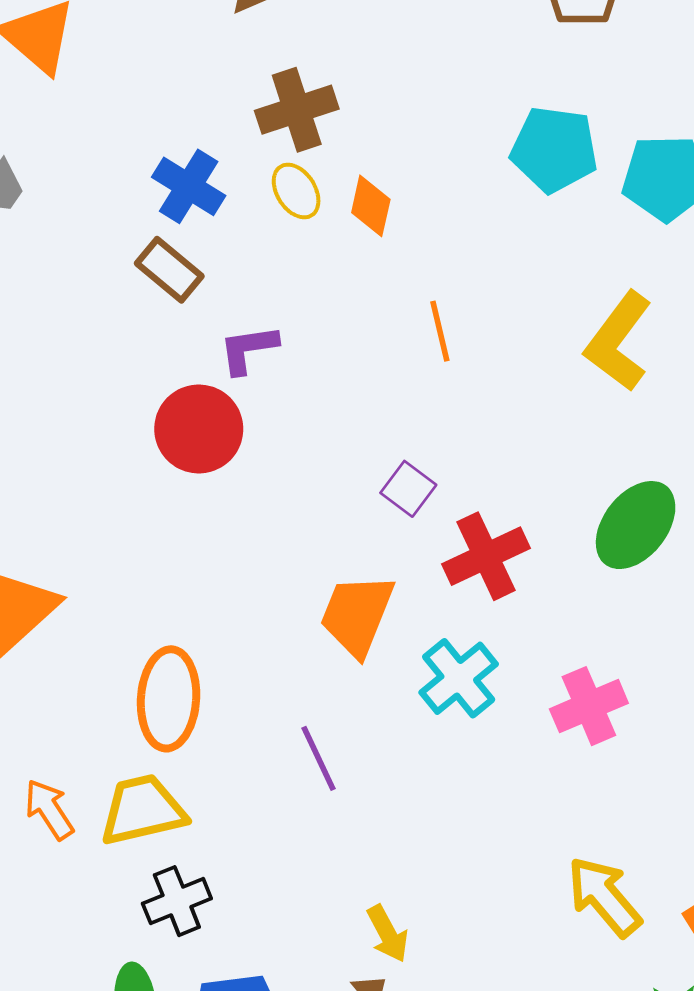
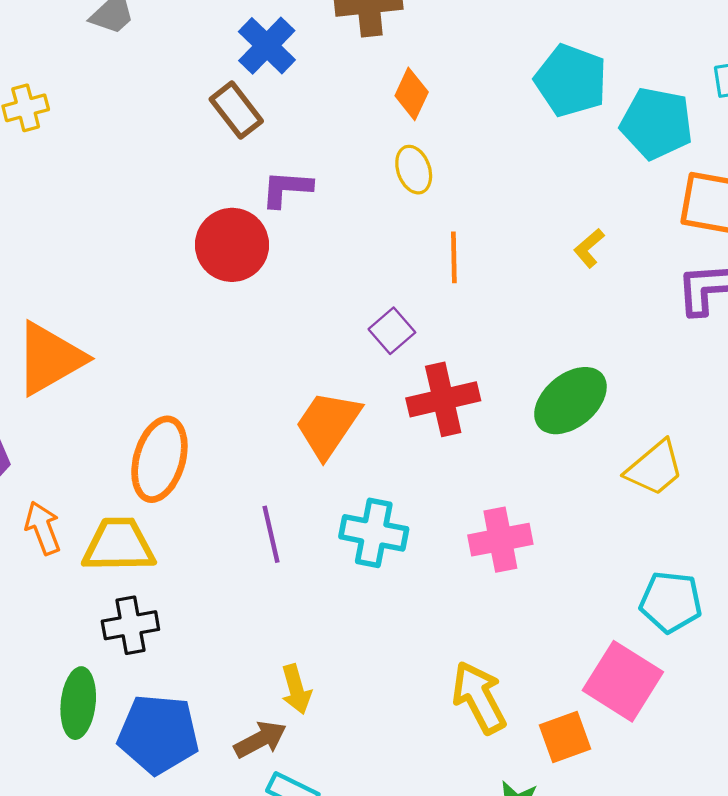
yellow ellipse: (296, 191) -> (414, 170), moved
orange line: (440, 331) -> (454, 257), moved
yellow L-shape: (618, 341) -> (589, 248), size x0.5
cyan cross: (459, 678) -> (374, 533), moved, turned 38

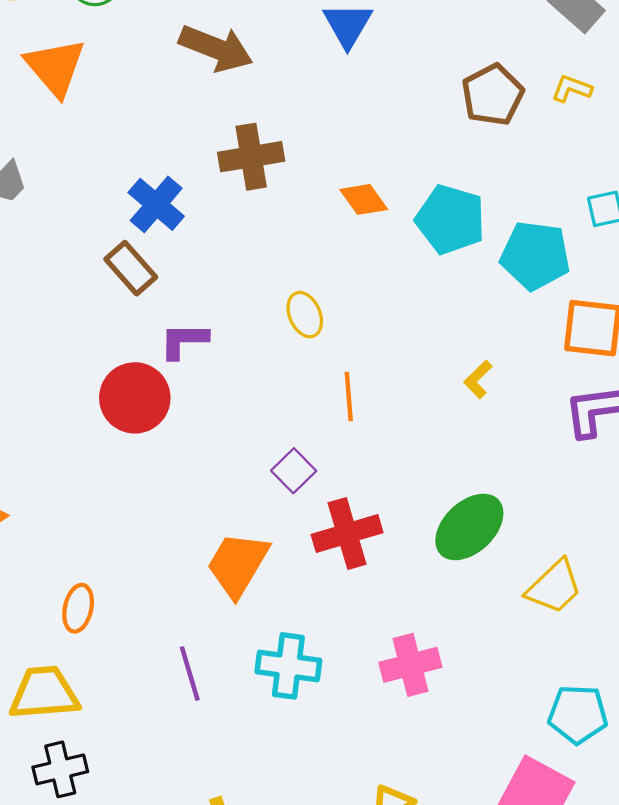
orange diamond: (412, 94) -> (364, 199), moved, turned -57
orange ellipse: (159, 459) -> (78, 608), size x0.6

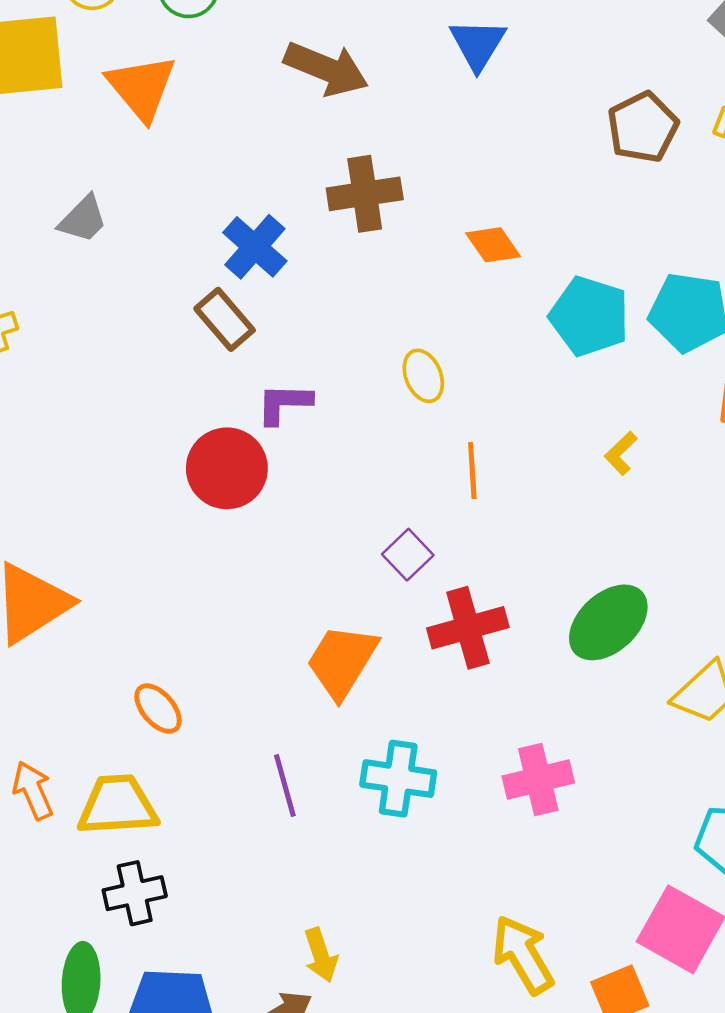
cyan pentagon: (450, 219) -> (589, 316), moved
orange ellipse: (78, 608) -> (158, 709), turned -54

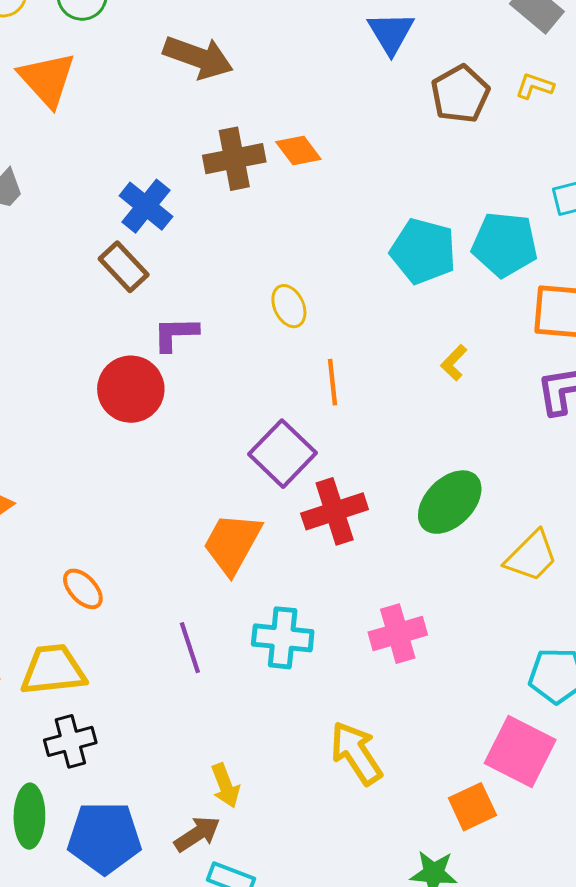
blue triangle: (478, 44) -> (391, 33), moved
orange diamond: (493, 245) -> (298, 151), moved
purple square: (408, 555) -> (283, 454), size x1.6
yellow arrow: (523, 955) -> (356, 753), moved

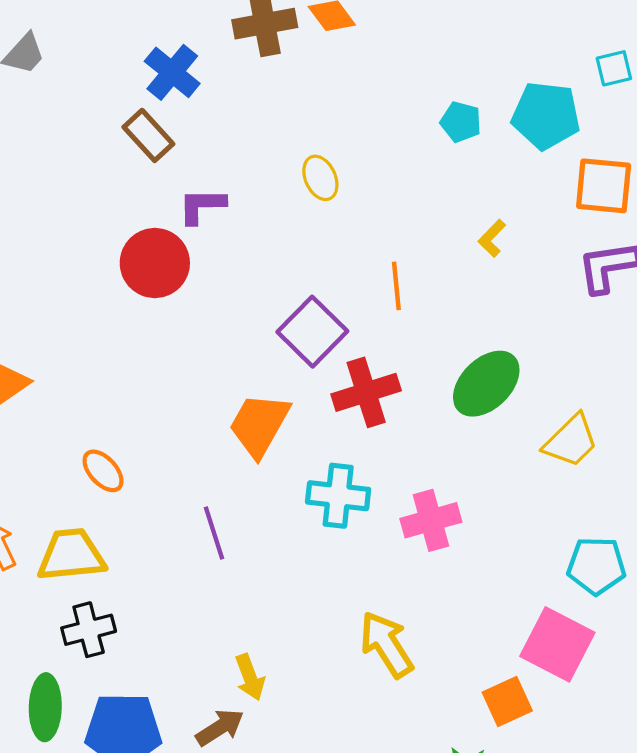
cyan pentagon: (423, 251) -> (461, 122), size x0.6
orange line: (332, 382) -> (396, 286), moved
cyan cross: (283, 638) -> (338, 496), moved

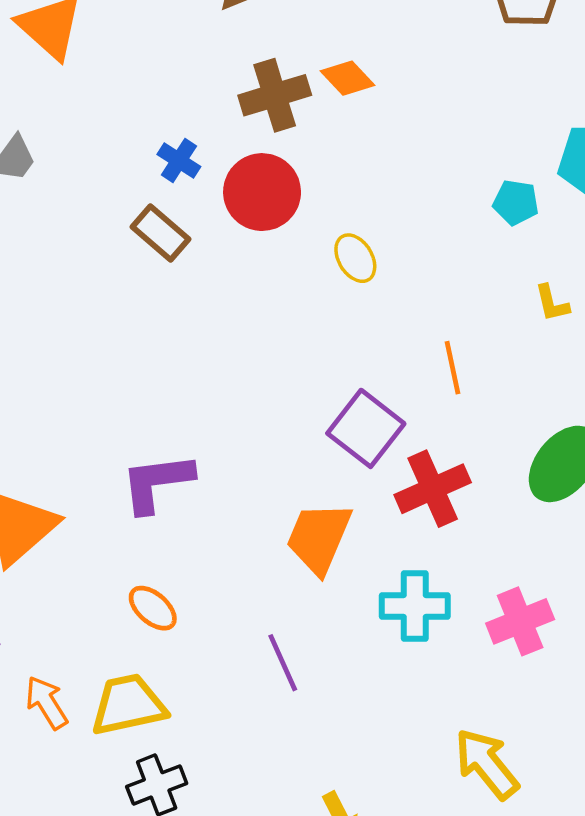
blue cross: (172, 72) -> (179, 160), size x0.7
cyan pentagon: (461, 122) -> (516, 202), moved
purple L-shape: (202, 206) -> (157, 483), moved, size x1.4
yellow L-shape: (492, 238) -> (552, 303), turned -51
red circle: (155, 263) -> (262, 192), moved

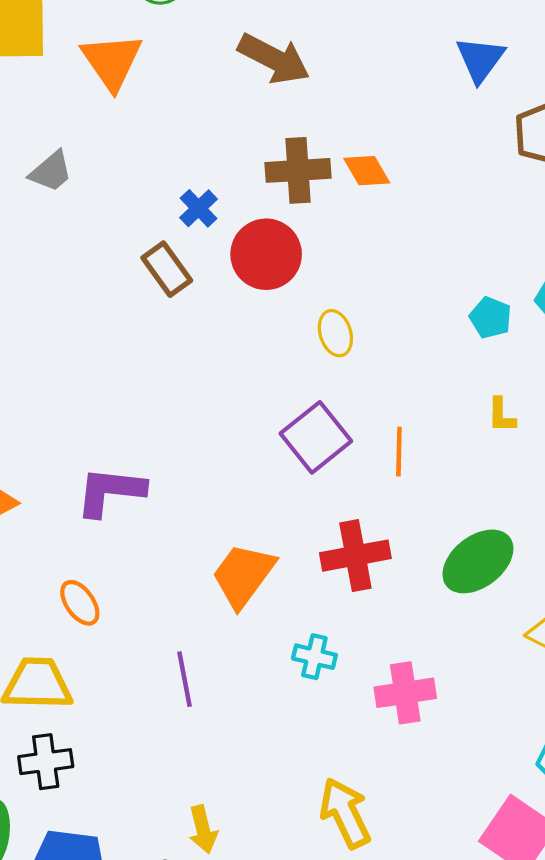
purple square: (366, 428) -> (316, 437), moved
cyan cross: (415, 606) -> (314, 657), size x0.7

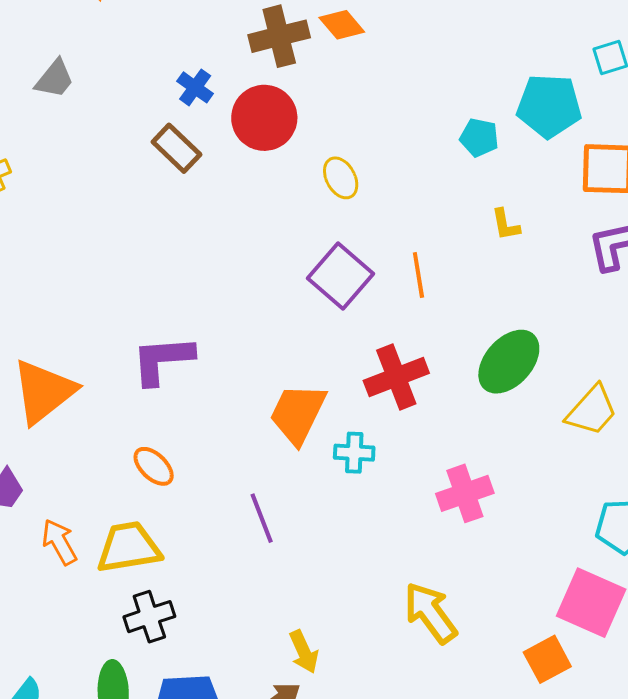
cyan cross: (314, 657) -> (354, 453), moved

